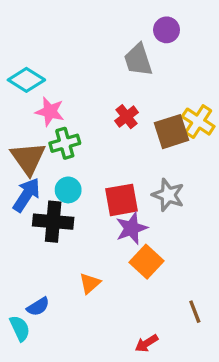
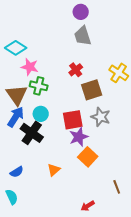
purple circle: (167, 30) -> (81, 12), moved
brown square: (172, 132) -> (92, 90), moved
green cross: (65, 143) -> (39, 86), turned 30
black cross: (53, 222) -> (32, 133), turned 30
blue semicircle: (38, 307) -> (17, 172), moved

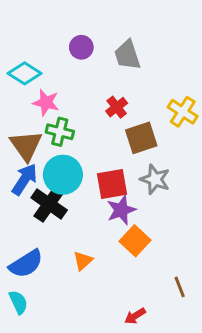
purple circle: (81, 12) -> (81, 47), moved
cyan circle: (41, 114) -> (63, 175), size x1.6
blue semicircle: (17, 172) -> (26, 264), size x1.6

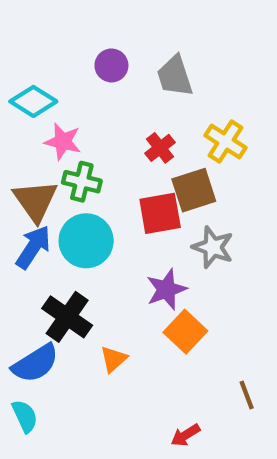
yellow cross: (183, 112) -> (226, 142), moved
red square: (112, 184) -> (160, 213), moved
black cross: (49, 204) -> (67, 317), moved

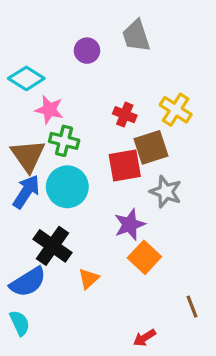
gray trapezoid: (175, 76) -> (136, 36), moved
red cross: (160, 148) -> (125, 115), turned -30

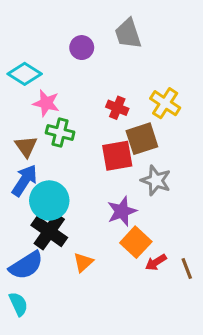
brown triangle: (28, 156) -> (26, 146), size x0.7
cyan circle: (67, 187) -> (49, 200), moved
brown line: (192, 307) -> (187, 268), moved
red arrow: (144, 338) -> (156, 262), moved

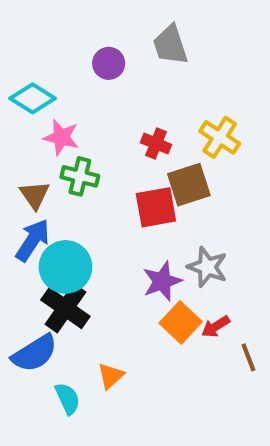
gray star: (156, 180) -> (207, 267), moved
orange triangle: (83, 262) -> (111, 376), moved
red arrow: (156, 262) -> (216, 327), moved
cyan semicircle: (18, 304) -> (68, 399), moved

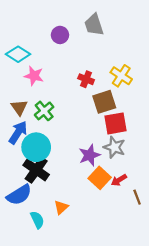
green cross: (80, 176) -> (44, 111), moved, turned 36
red square: (156, 207) -> (116, 123), moved

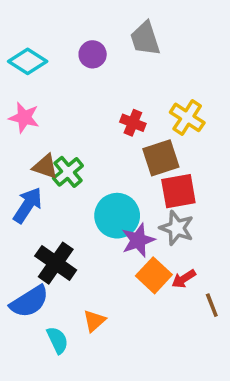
cyan diamond: (18, 54) -> (28, 61), moved
pink star: (34, 76) -> (24, 117), moved
brown triangle: (19, 108) -> (45, 167), moved, turned -36
cyan circle: (36, 147) -> (117, 216), moved

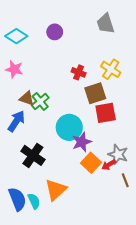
gray trapezoid: (145, 39) -> (106, 24), moved
gray star: (177, 228) -> (118, 154), moved
blue semicircle: (29, 302) -> (17, 199), moved, turned -80
orange triangle: (94, 321) -> (56, 190), size x1.6

